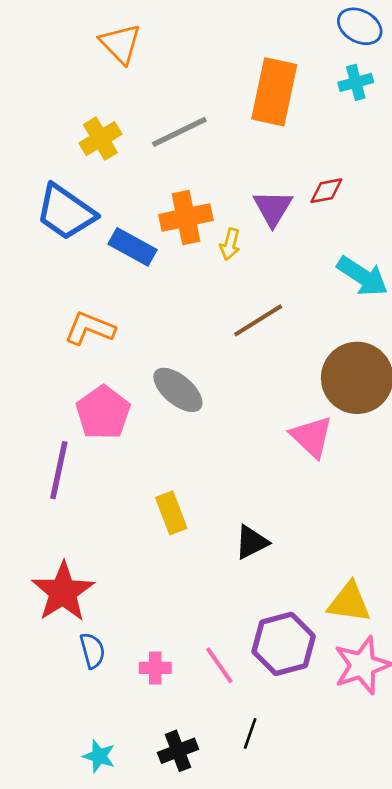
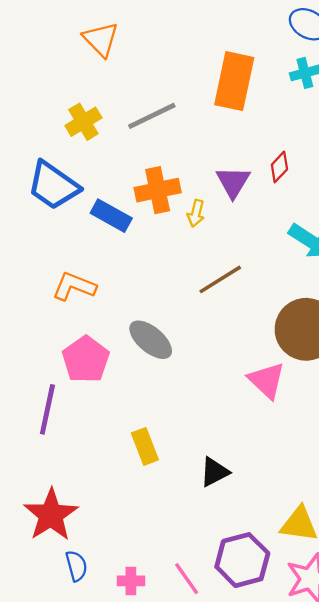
red diamond: (326, 191) -> (279, 167), turned -36

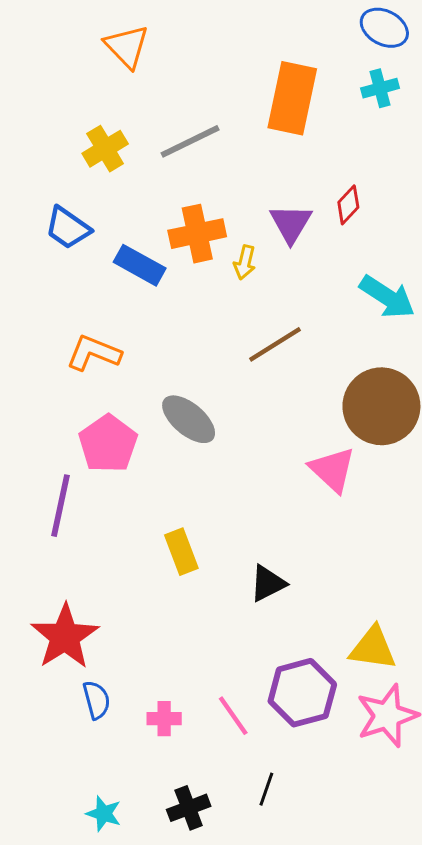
blue trapezoid: (53, 185) -> (68, 228), size x0.7

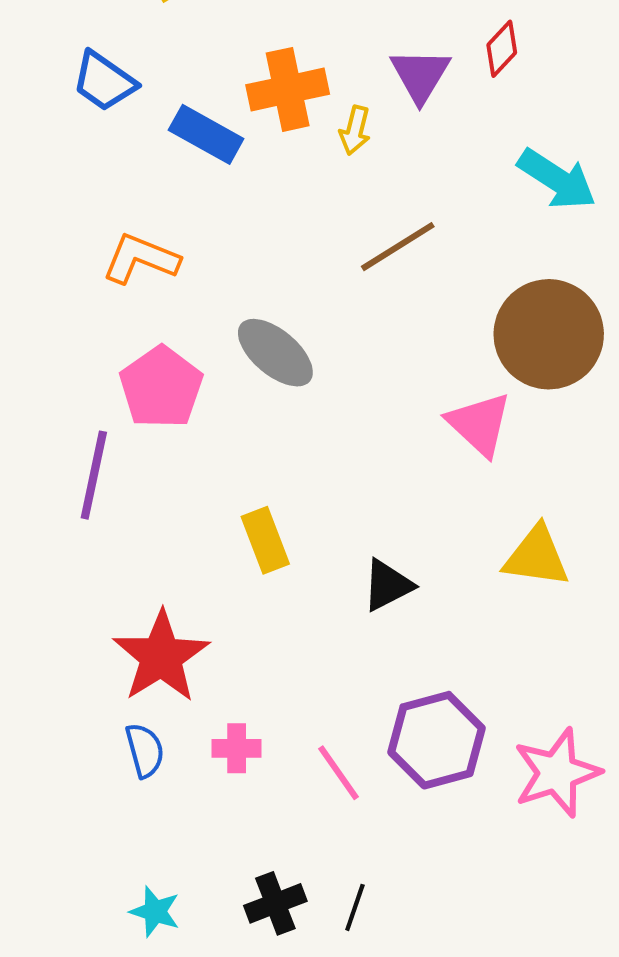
red star: (65, 637) -> (161, 657), moved
yellow triangle: (373, 648) -> (536, 557), moved
pink cross: (164, 719) -> (237, 748), moved
black line: (266, 789) -> (355, 907), moved

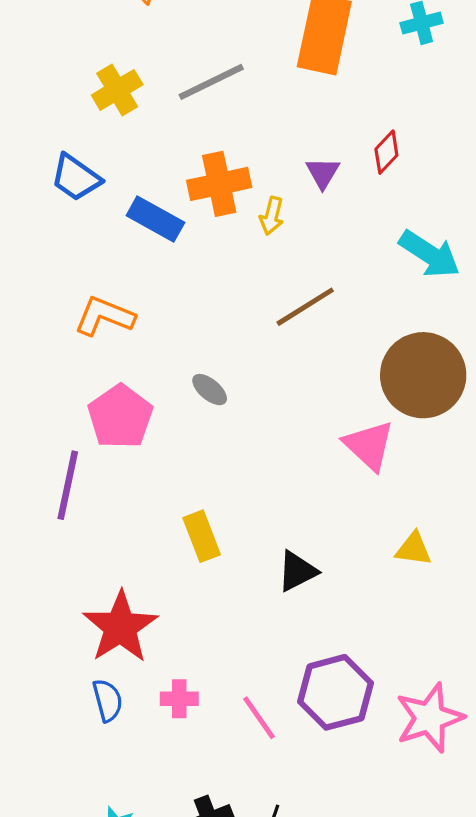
purple triangle: (420, 75) -> (323, 173), size x0.7
gray ellipse: (275, 353) -> (210, 390), size x0.6
yellow triangle: (536, 557) -> (414, 549), size x0.7

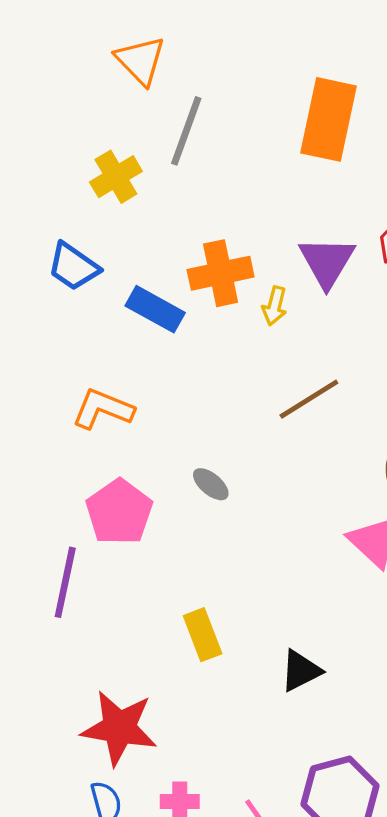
gray line: (211, 82) -> (186, 131), moved, turned -44
purple triangle: (323, 173) -> (327, 262), size x1.6
red star: (120, 627) -> (119, 728), turned -30

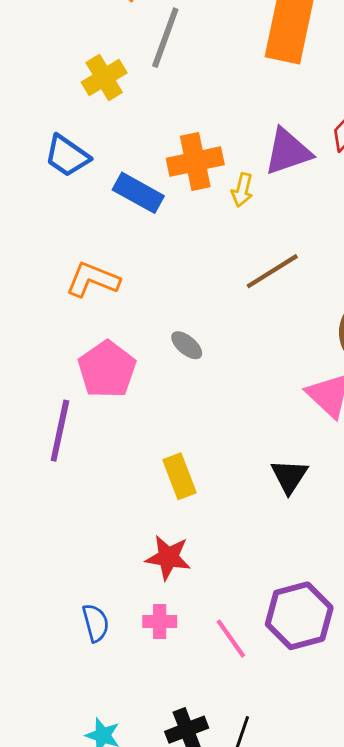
purple triangle: (327, 262) -> (288, 152), turned 40
black triangle: (301, 671) -> (289, 476), moved, turned -30
red star: (119, 728) -> (168, 557), moved, size x0.7

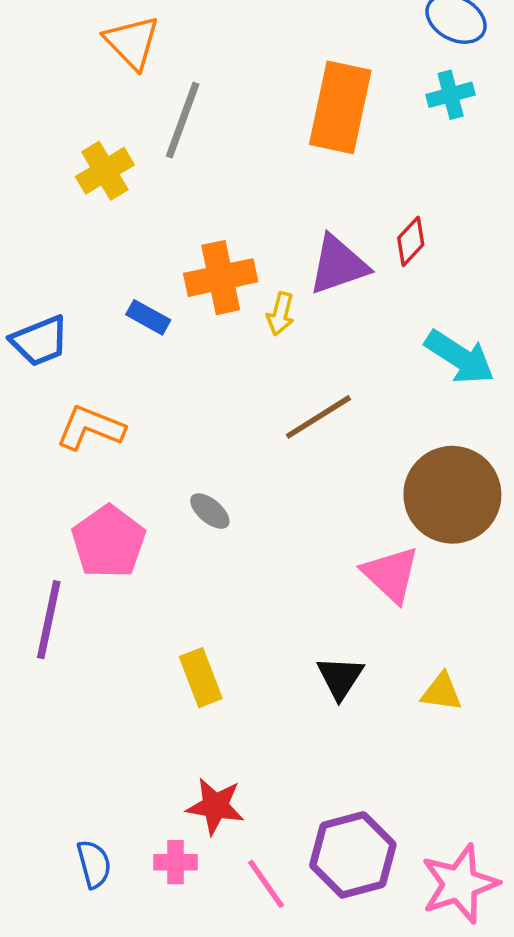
blue trapezoid: (67, 156) -> (40, 341), moved, turned -57
blue rectangle: (138, 193) -> (148, 317), size x0.7
red star: (168, 557) -> (215, 806), moved

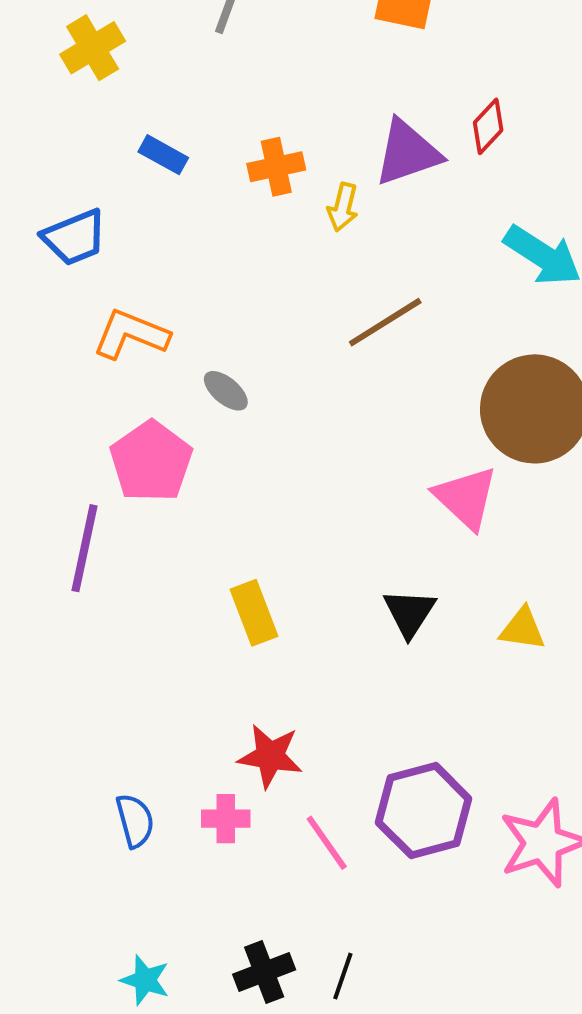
yellow cross: (105, 171) -> (93, 48), moved
orange cross: (221, 278) -> (276, 167), size x0.7
blue rectangle: (148, 317) -> (163, 155), moved
gray ellipse: (210, 511) -> (226, 391), moved

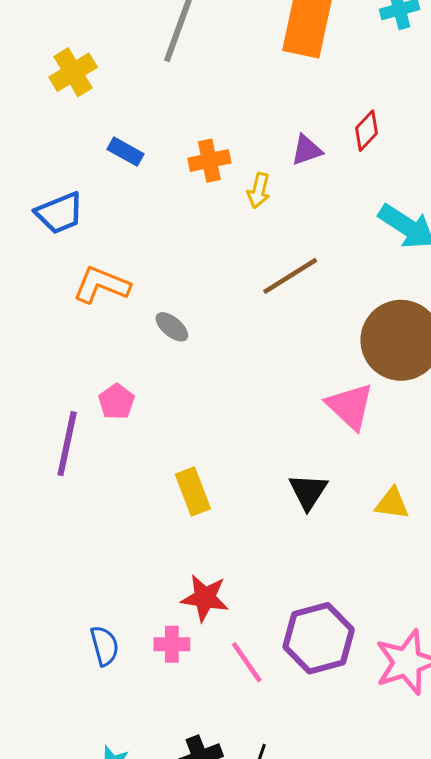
purple triangle: (407, 153) -> (307, 150), size x0.6
pink pentagon: (151, 461) -> (116, 402), moved, size x0.6

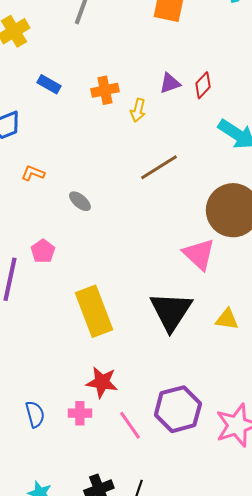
red diamond: (367, 131) -> (203, 85), moved
orange L-shape: (101, 285) -> (33, 173), size x0.6
yellow rectangle: (193, 492) -> (94, 311), size x1.6
black triangle: (308, 492) -> (171, 311), size x1.6

